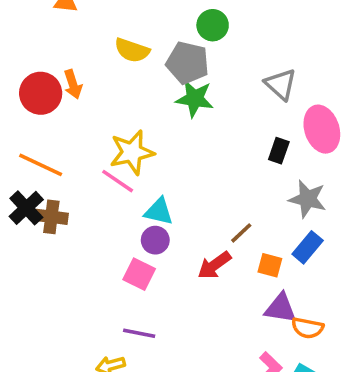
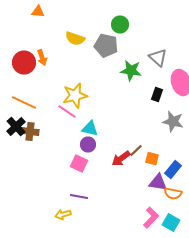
green star: (195, 99) -> (131, 70), moved
brown line: (241, 233) -> (136, 150), moved
blue rectangle: (308, 247) -> (173, 170), moved

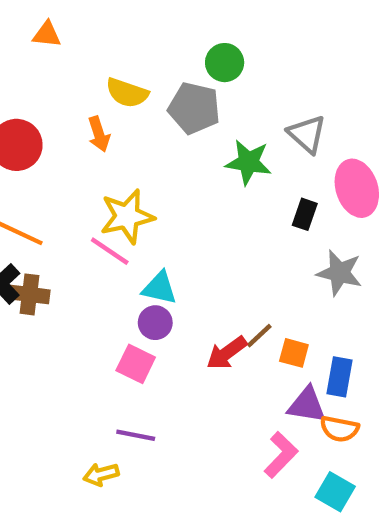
orange arrow: (42, 58) -> (99, 134), moved
blue rectangle: (173, 170) -> (339, 377), turned -30
pink L-shape: (151, 218) -> (281, 455), moved

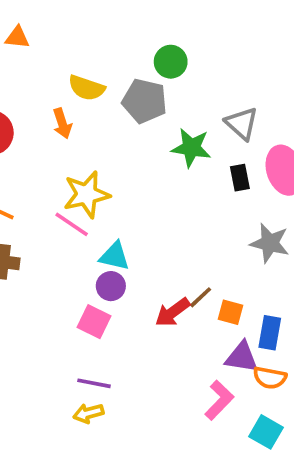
black rectangle: (305, 214) -> (240, 178), moved, turned -30
yellow arrow: (101, 474) -> (88, 413), moved

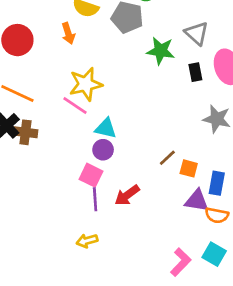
red arrow: (173, 312) -> (127, 195), moved
purple line: (94, 383) -> (95, 199), moved, turned 75
pink L-shape: (219, 400) -> (181, 262), moved

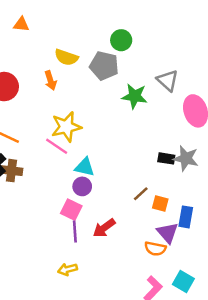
black rectangle: (195, 72) -> (166, 158), moved, turned -70
purple triangle: (197, 201) -> (168, 233), turned 40
orange semicircle: (217, 215) -> (155, 249), moved

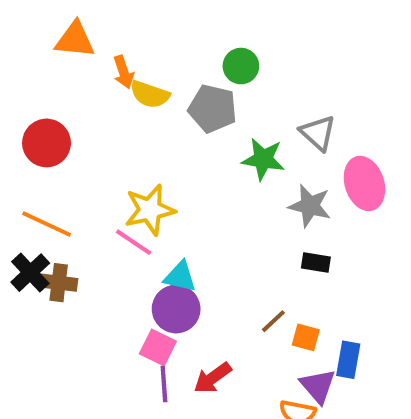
orange triangle: (21, 24) -> (75, 40), size x1.5
orange arrow: (51, 80) -> (123, 72), moved
gray star: (186, 158) -> (310, 206), moved
purple circle: (82, 186) -> (176, 309), size x1.5

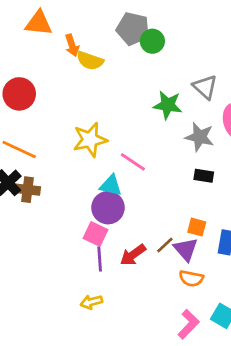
gray pentagon: (213, 109) -> (133, 29), moved
pink line: (134, 242) -> (133, 162), moved
brown line: (273, 321) -> (165, 245), moved
purple triangle: (318, 386) -> (186, 249), moved

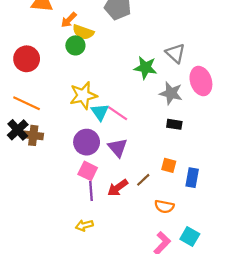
green circle: (152, 41) -> (75, 45), moved
orange arrow: (72, 45) -> (69, 20), turned 63
cyan triangle: (111, 185) -> (100, 112), moved, turned 42
purple circle: (108, 208) -> (87, 142), moved
purple triangle: (186, 249) -> (118, 148), moved

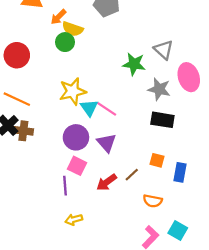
black rectangle: (174, 124) -> (162, 120), size x1.5
purple line: (91, 191) -> (65, 186), moved

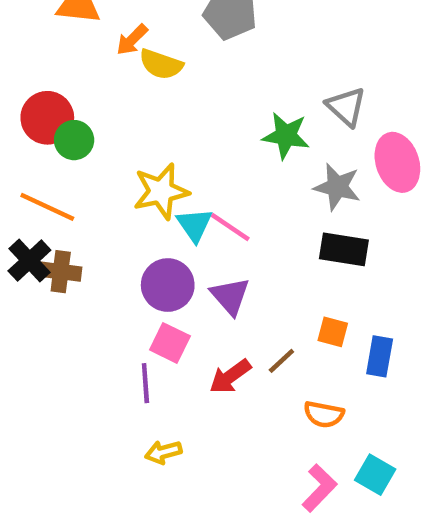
green circle: (65, 42) -> (74, 140), moved

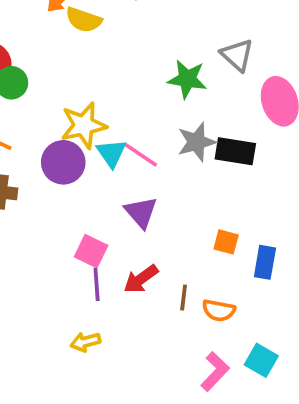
gray star: (337, 187) -> (196, 142), moved, turned -30
black rectangle: (344, 249) -> (235, 151), moved
purple circle: (168, 285) -> (63, 162), moved
brown line: (281, 361) -> (184, 297), moved, turned -40
purple line: (145, 383) -> (97, 284), moved

